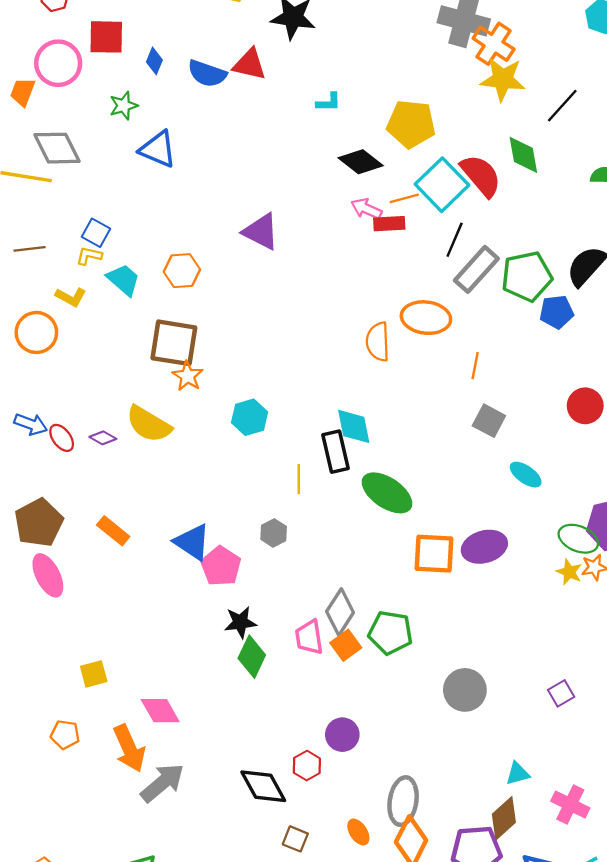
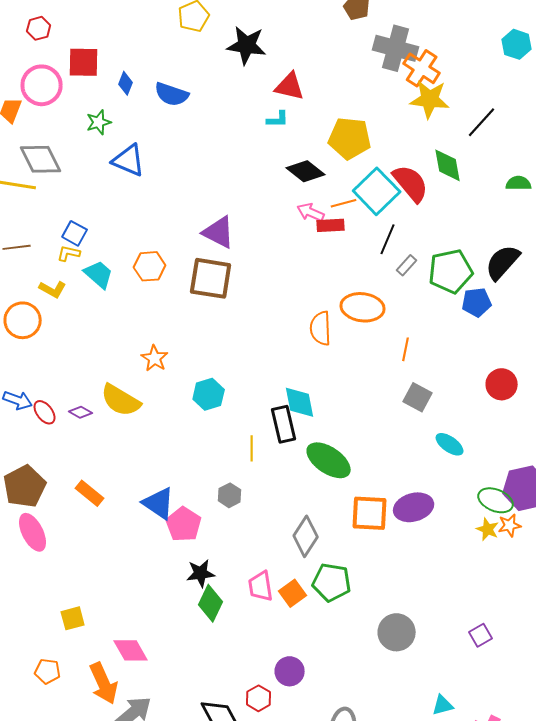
red triangle: (250, 64) -> (290, 86), moved
gray rectangle: (476, 269) -> (407, 265), size x0.5
brown square: (174, 343) -> (211, 278), moved
gray diamond: (340, 612) -> (306, 536), moved

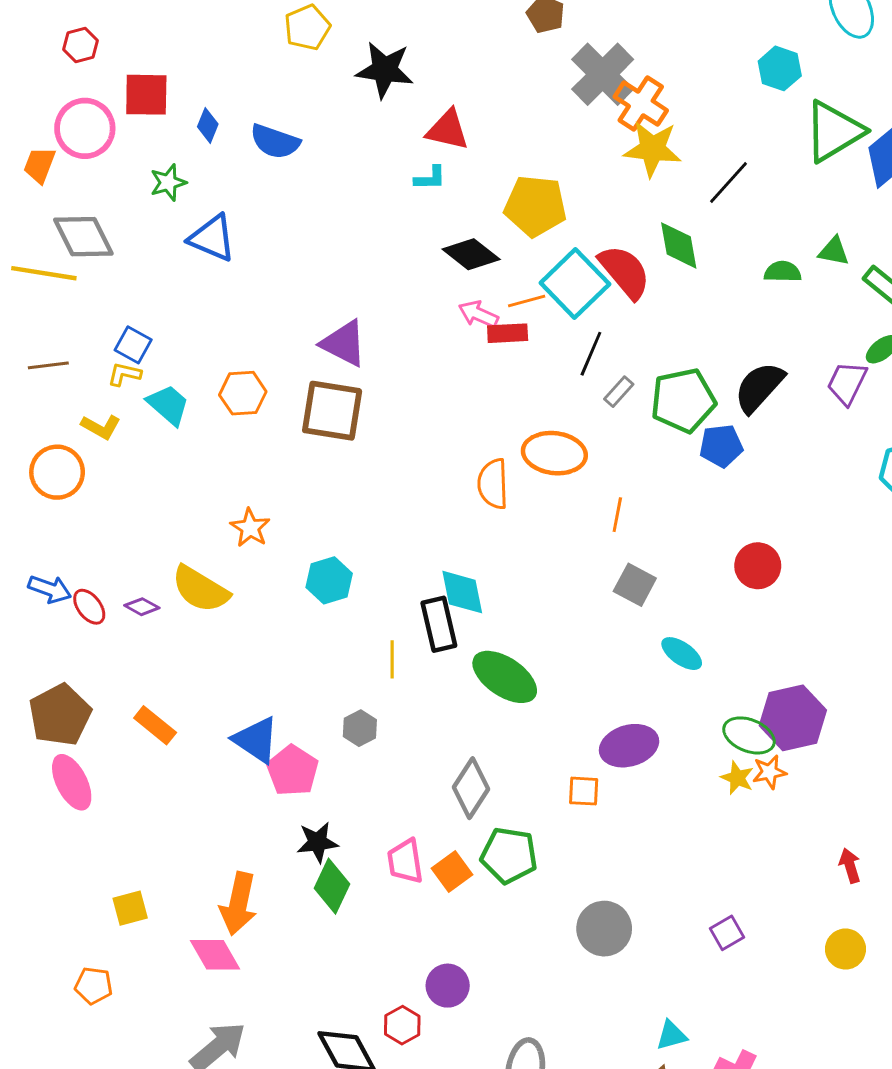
gray cross: (396, 48) -> (603, 74), turned 30
orange square: (370, 513) -> (584, 791), moved, size x0.6
orange arrow: (104, 683) -> (238, 904), moved, turned 36

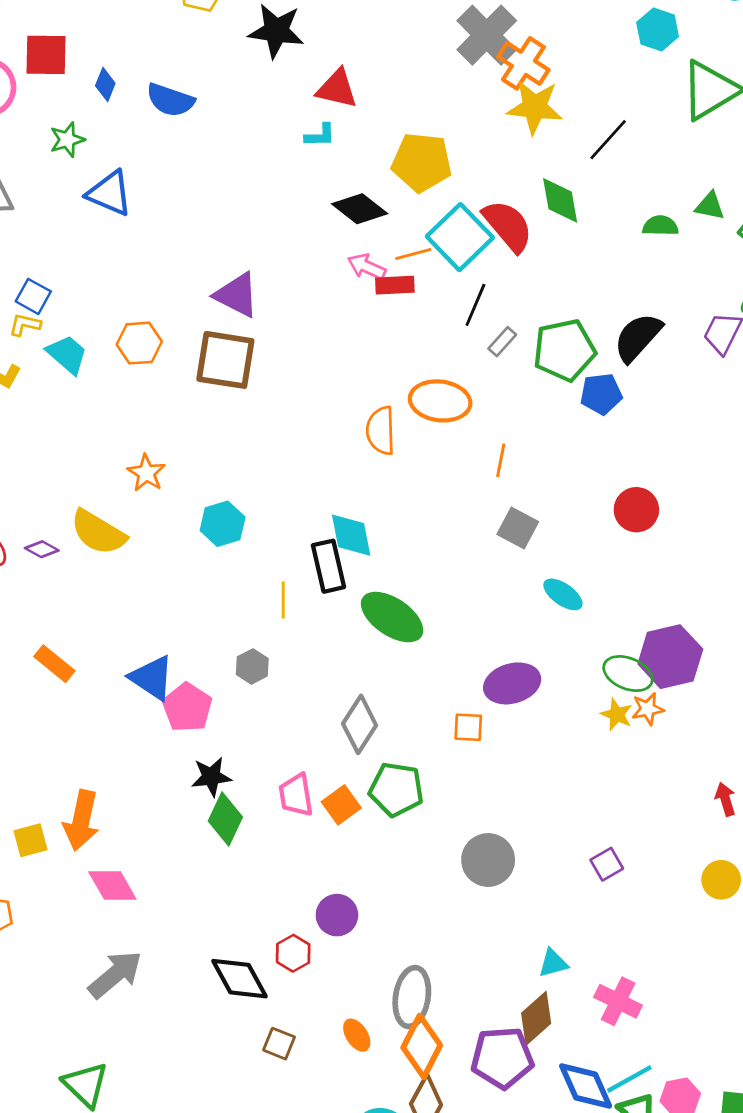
orange arrow: (238, 904) -> (81, 820), moved

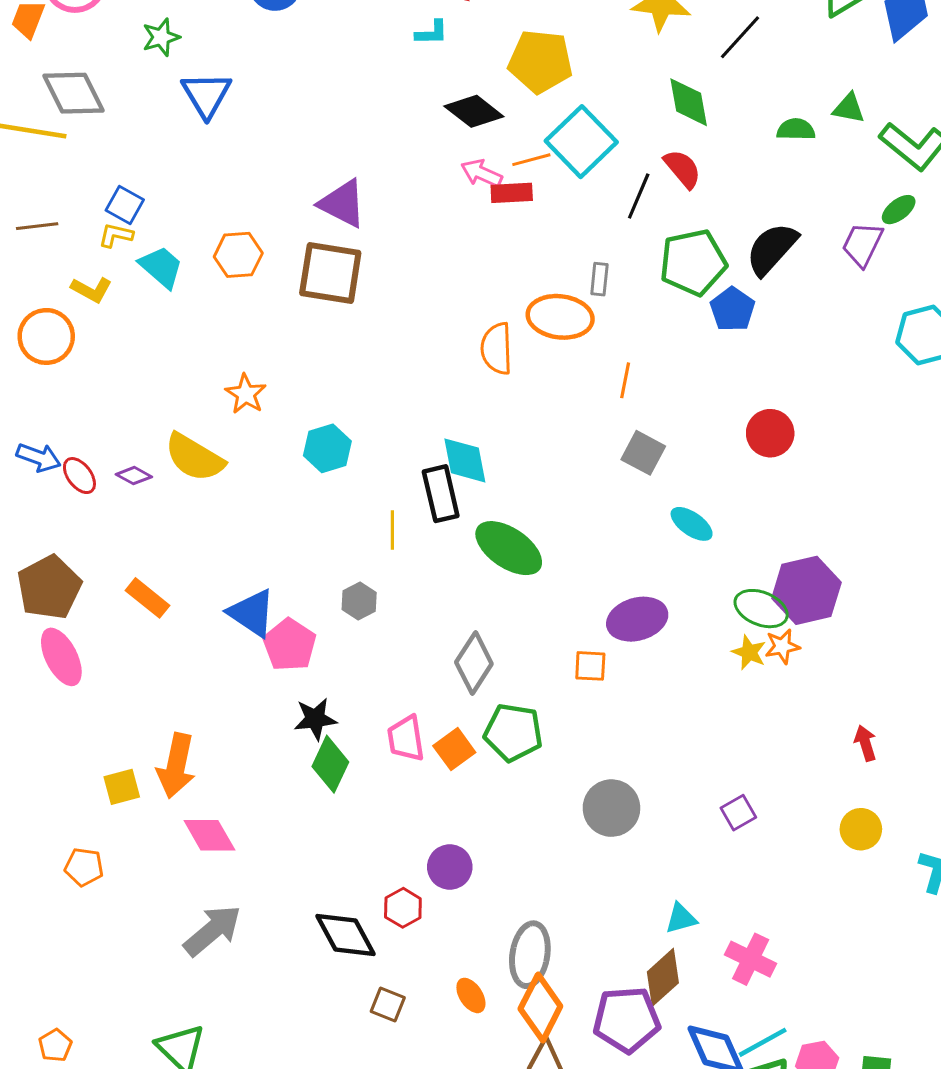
blue triangle: (110, 193) -> (206, 95), turned 36
red semicircle: (508, 226) -> (683, 169), moved, size x0.7
black line: (475, 305) -> (639, 196), moved
gray rectangle: (502, 342) -> (599, 279), moved, turned -36
blue pentagon: (601, 394) -> (732, 309), turned -30

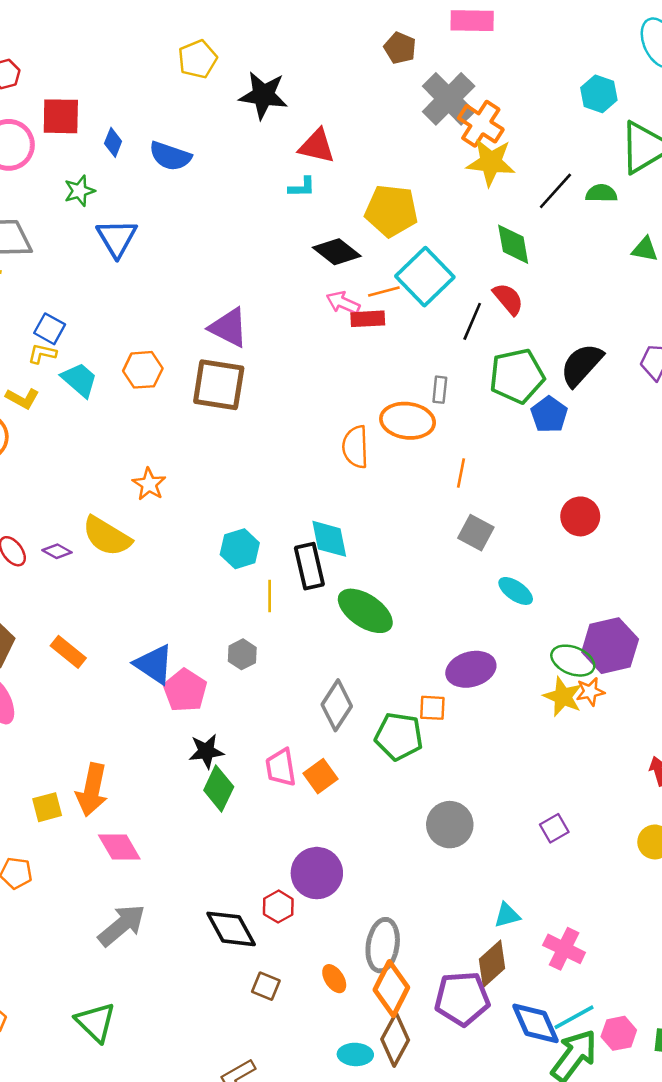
green semicircle: (796, 129) -> (601, 193), moved
cyan hexagon: (327, 448) -> (240, 549), moved
yellow star: (749, 652) -> (563, 697), size x1.4
green pentagon: (513, 732) -> (399, 736), moved
purple circle: (450, 867) -> (317, 873), size x1.4

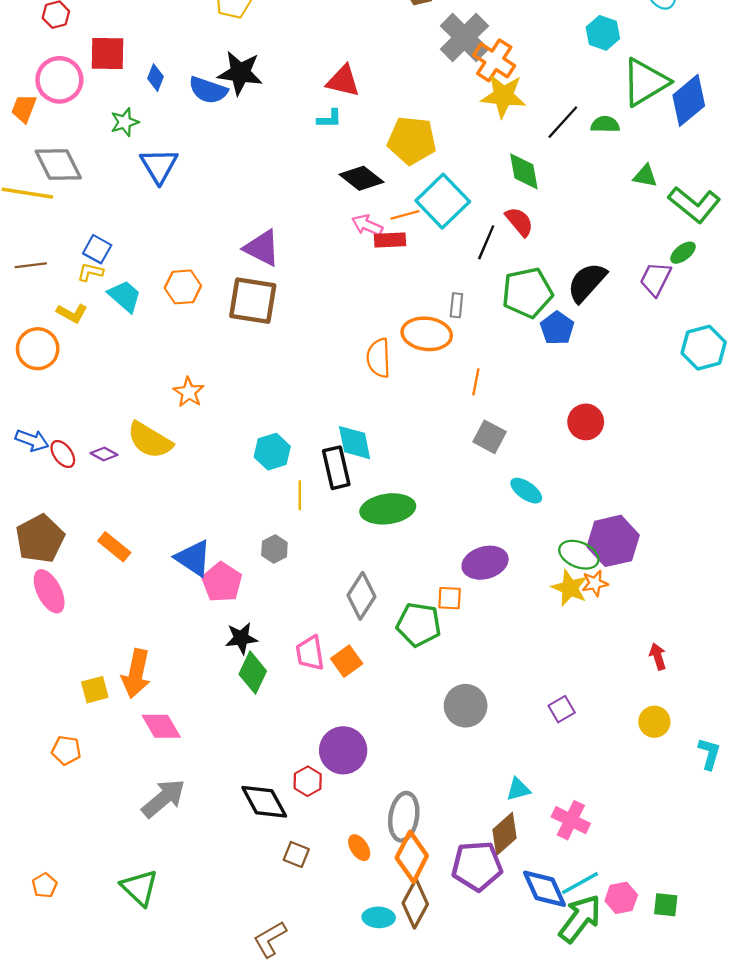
black star: (263, 95) -> (240, 73), moved
green ellipse: (365, 611) -> (388, 509), turned -42

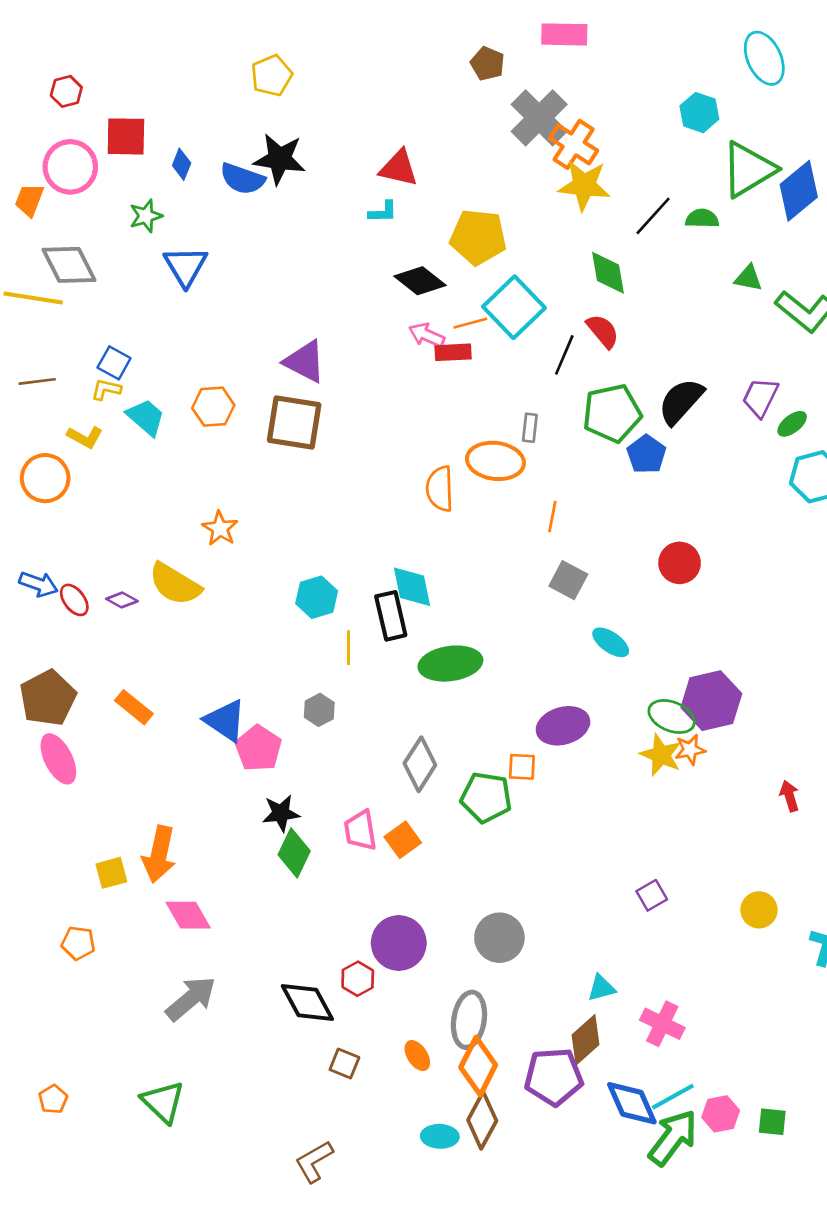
green ellipse: (683, 253) -> (792, 424), moved
red arrow: (658, 657) -> (789, 796), moved
gray circle: (466, 706) -> (499, 938), moved

